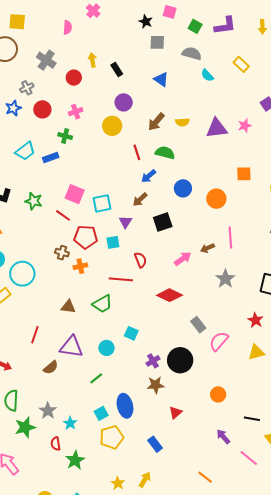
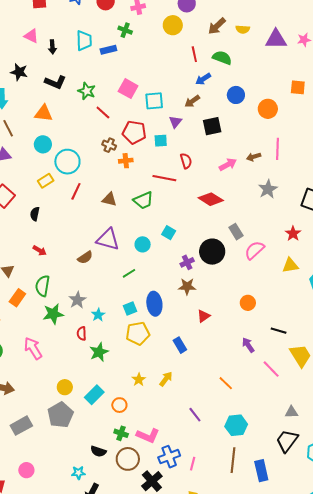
cyan trapezoid: (25, 151) -> (84, 41), turned -60
red line: (63, 215) -> (103, 112), moved
red line: (35, 335) -> (76, 191), moved
black circle: (180, 360) -> (212, 252), moved

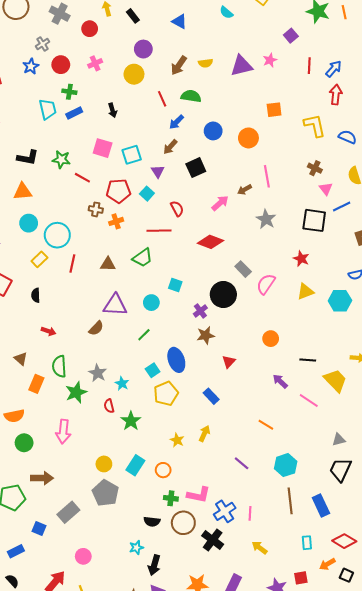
green cross: (125, 30) -> (69, 92), moved
black arrow: (52, 47) -> (112, 110), moved
cyan square: (161, 141) -> (147, 194), turned -32
pink arrow: (33, 348) -> (63, 432), turned -130

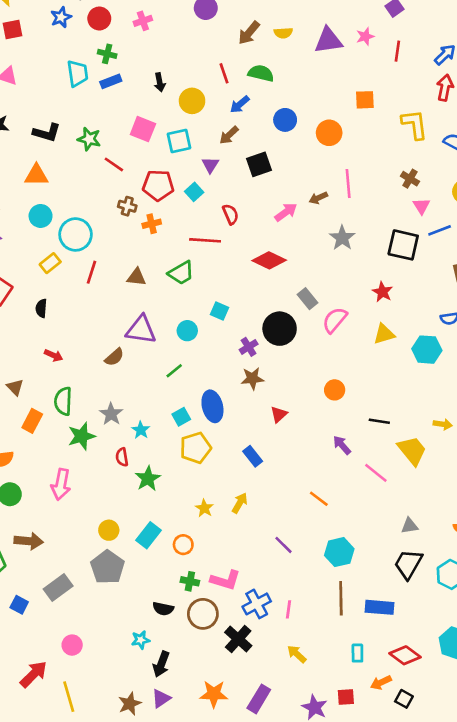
red line: (309, 66) -> (397, 51), moved
yellow circle: (134, 74) -> (192, 101), moved
blue rectangle: (321, 505) -> (380, 607), turned -65

